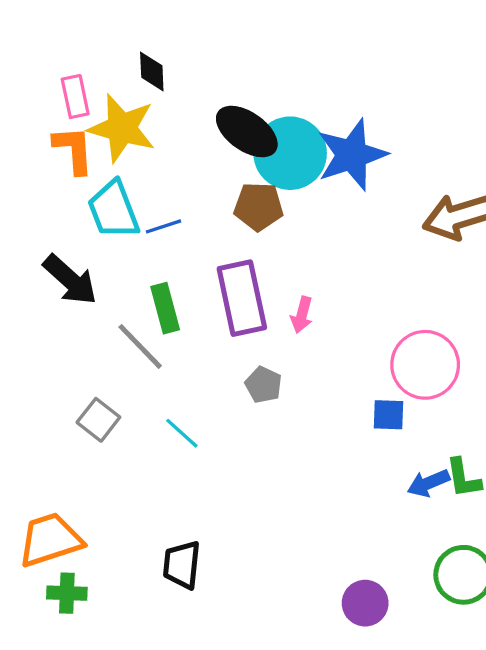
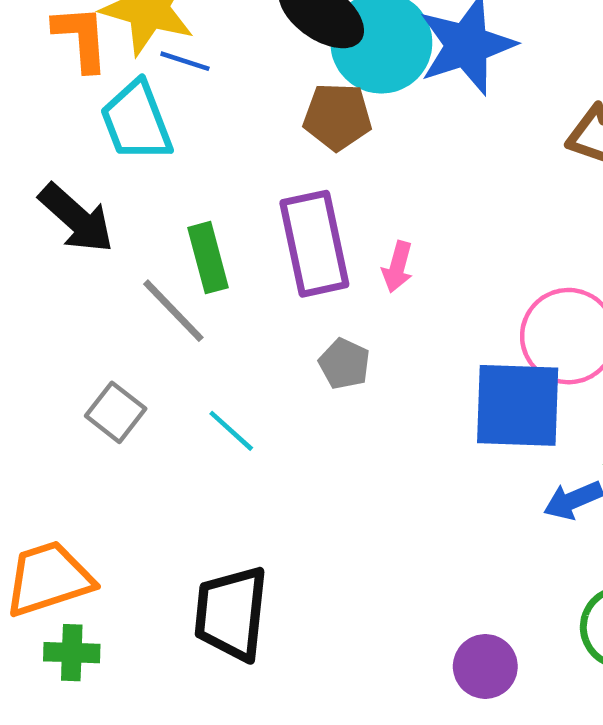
blue line: (163, 226) -> (185, 61), moved, turned 36
blue square: (388, 415) -> (518, 405), size x2.0
black trapezoid: (182, 565) -> (231, 613), size x1.4

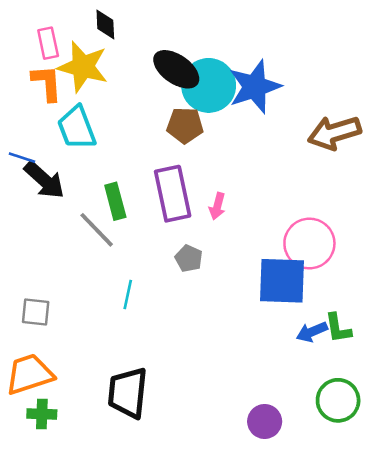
blue line: (185, 61) -> (22, 158), moved
gray square: (116, 412) -> (36, 312), moved, turned -32
cyan line: (231, 431) -> (128, 295), turned 60

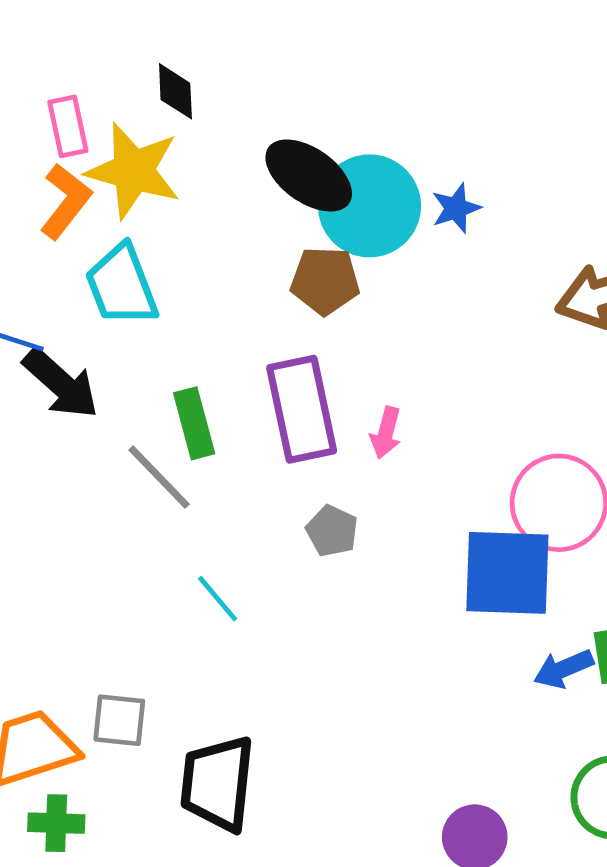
orange L-shape: (47, 83) -> (66, 201), turned 42
blue star: (255, 87) -> (456, 208), size x0.5
cyan line: (128, 295) -> (218, 599), turned -52
gray square: (36, 312) -> (119, 720), moved

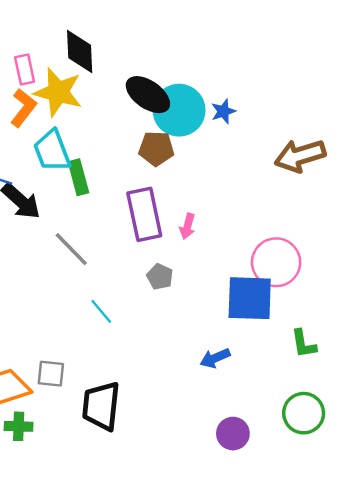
black diamond: (175, 91) -> (80, 51), size x1.5
green rectangle: (194, 423) -> (78, 177), moved
blue arrow: (564, 669) -> (215, 358), moved

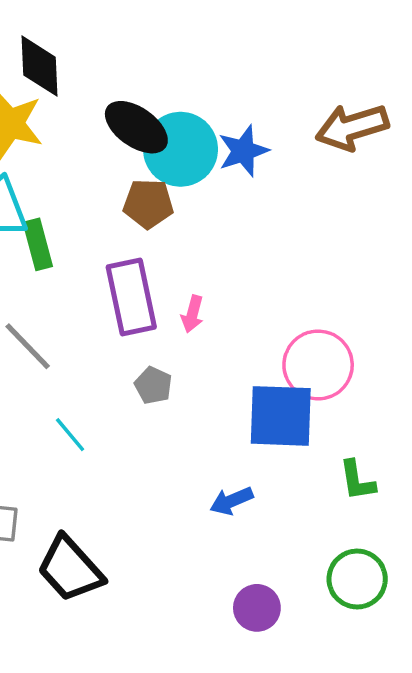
blue star: (223, 111) -> (243, 151), size x1.4
brown arrow: (300, 156) -> (352, 127), moved
black trapezoid: (101, 406) -> (70, 569), turned -48

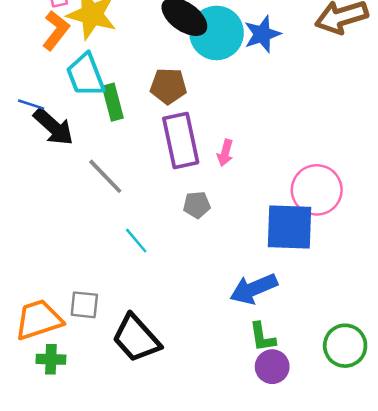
brown pentagon: (148, 204) -> (168, 86), moved
gray pentagon: (153, 385) -> (197, 205), turned -30
green L-shape: (357, 480) -> (262, 337), moved
blue arrow: (231, 501) -> (254, 289), size x1.5

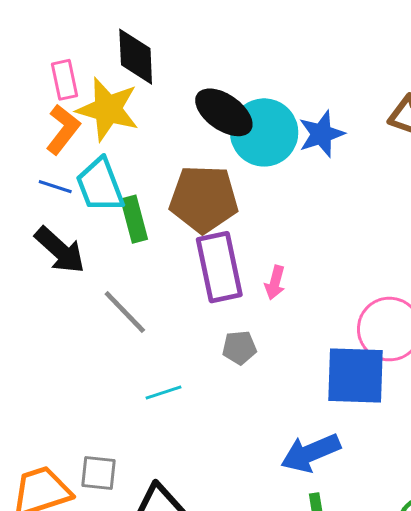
brown pentagon: (168, 86) -> (204, 199), size x1.5
blue line: (31, 105) -> (55, 187), moved
cyan line: (136, 241) -> (164, 392), turned -68

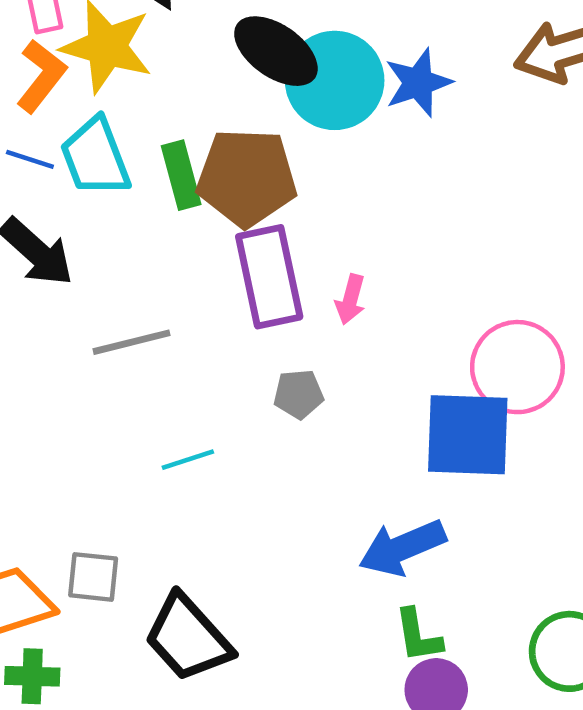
green rectangle: (134, 219) -> (181, 175), moved
gray line: (125, 312) -> (132, 342), turned -60

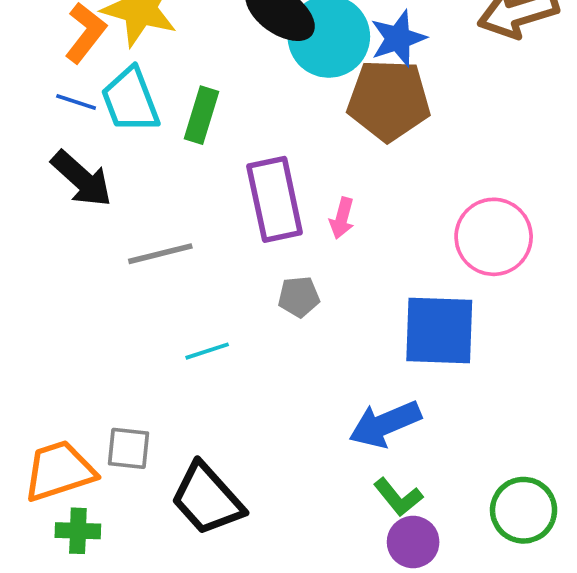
green rectangle: (181, 175) -> (201, 115), turned 32
brown pentagon: (247, 177) -> (389, 100), moved
pink circle: (517, 367) -> (494, 237), moved
green L-shape: (418, 636) -> (398, 497), turned -30

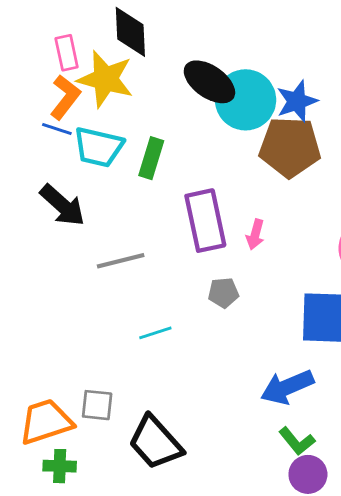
cyan trapezoid: (130, 100) -> (98, 147), turned -56
blue line: (76, 102) -> (57, 129), moved

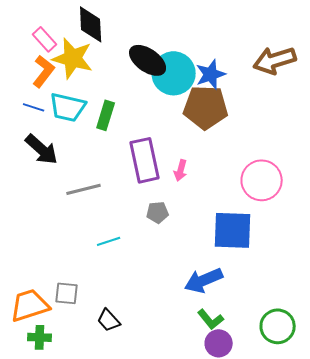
pink rectangle: (67, 53) -> (45, 39), turned -30
blue line: (57, 129) -> (34, 107), moved
black trapezoid: (155, 443) -> (109, 320), size x0.6

